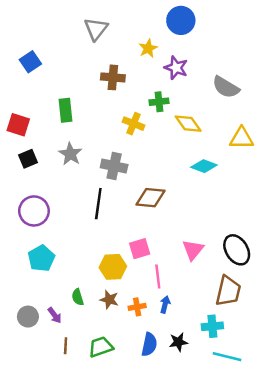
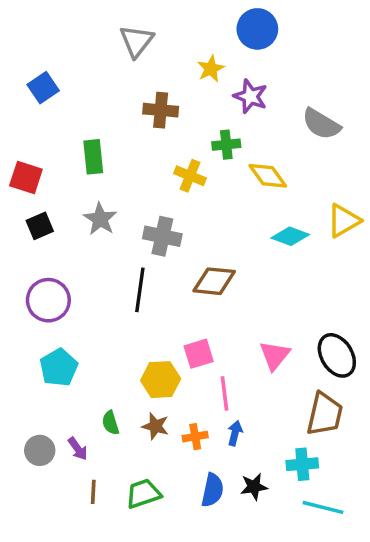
yellow triangle: (242, 138) -> (344, 221), moved, turned -30

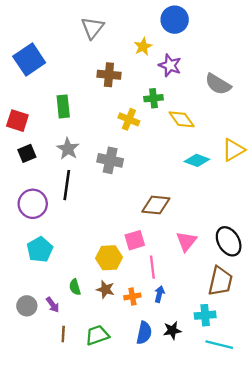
blue square: (43, 88) -> (29, 60), size x1.5
brown diamond: (214, 281) -> (156, 205), moved
black line: (140, 290) -> (67, 185), moved

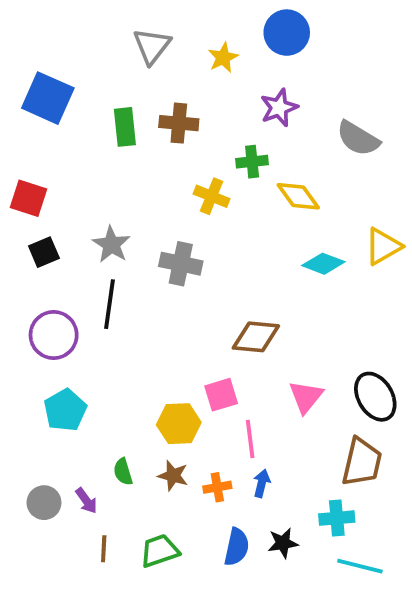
yellow star: (143, 47) -> (223, 58), moved
blue square: (29, 60) -> (48, 98), turned -32
purple star: (170, 65) -> (279, 108), turned 30
green rectangle: (63, 106) -> (125, 127), moved

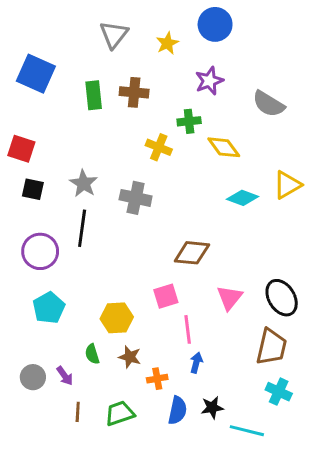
black square: (44, 252) -> (33, 189), turned 35
yellow hexagon: (179, 424) -> (117, 318), moved
orange cross: (217, 487) -> (157, 379), moved
cyan cross: (337, 518) -> (279, 392), moved, turned 30
cyan line: (360, 566) -> (247, 431), moved

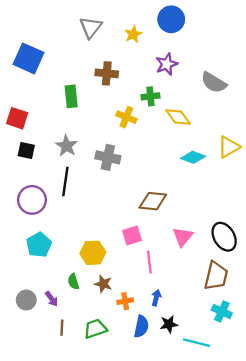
green rectangle: (94, 95) -> (71, 96), moved
blue arrow: (196, 363) -> (156, 298), moved

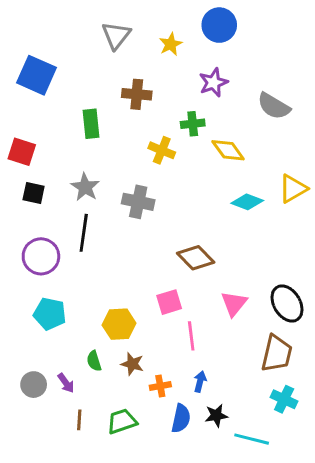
brown diamond: (153, 201) -> (196, 258), turned 40
cyan pentagon: (39, 245) -> (50, 314), turned -30

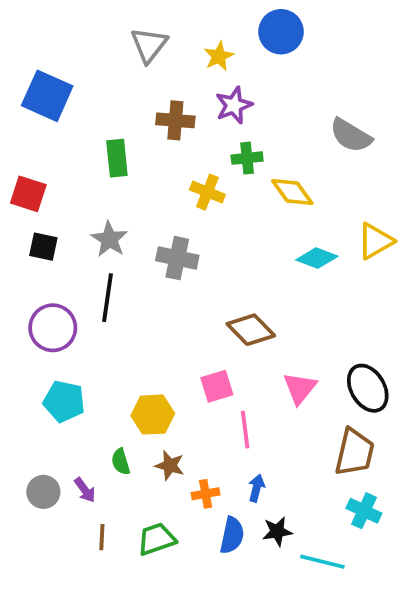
purple star: (213, 83) -> (234, 105), moved

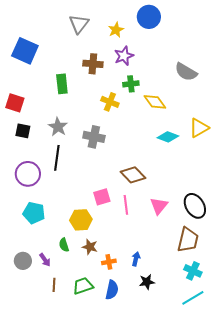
pink square: (217, 386) -> (102, 197), moved
pink line: (245, 430) -> (126, 205), moved
blue semicircle: (232, 535) -> (112, 290), moved
cyan line: (322, 562) -> (193, 298), moved, turned -45

